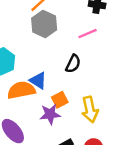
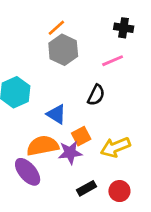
orange semicircle: (21, 90) -> (43, 146), moved
yellow arrow: (90, 109) -> (115, 147), turned 80

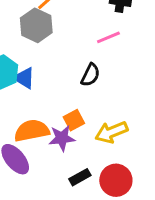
gray hexagon: (63, 50) -> (36, 25), moved
blue triangle: (56, 114) -> (24, 78), moved
red circle: (119, 191) -> (116, 180), size x1.4

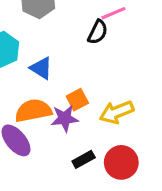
black semicircle: (90, 75) -> (98, 32), moved
blue triangle: (24, 78) -> (41, 68), moved

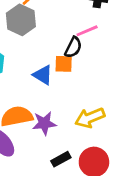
blue triangle: (41, 68) -> (43, 75), moved
orange square: (77, 100) -> (64, 64), moved, turned 30

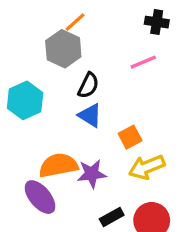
black semicircle: (73, 47) -> (88, 85), moved
orange square: (64, 64) -> (130, 137), moved, turned -30

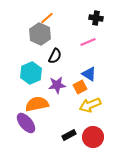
cyan hexagon: (25, 100) -> (31, 73), moved
blue triangle: (90, 115) -> (89, 74), moved
purple star: (92, 174) -> (57, 85), moved

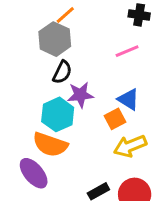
black semicircle: (55, 56) -> (62, 72), moved
cyan hexagon: (31, 73) -> (58, 114), moved
purple star: (57, 85) -> (80, 95), moved
orange semicircle: (37, 104) -> (50, 145), turned -150

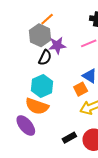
purple star: (80, 95) -> (57, 45), moved

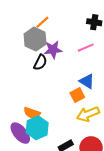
cyan hexagon: (42, 86) -> (37, 128), moved
orange semicircle: (37, 106) -> (32, 113), size x0.7

